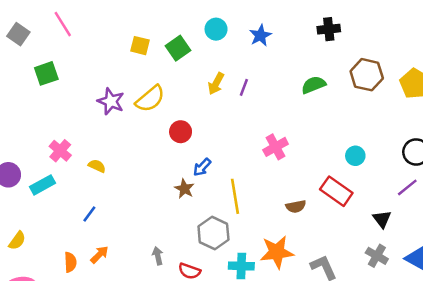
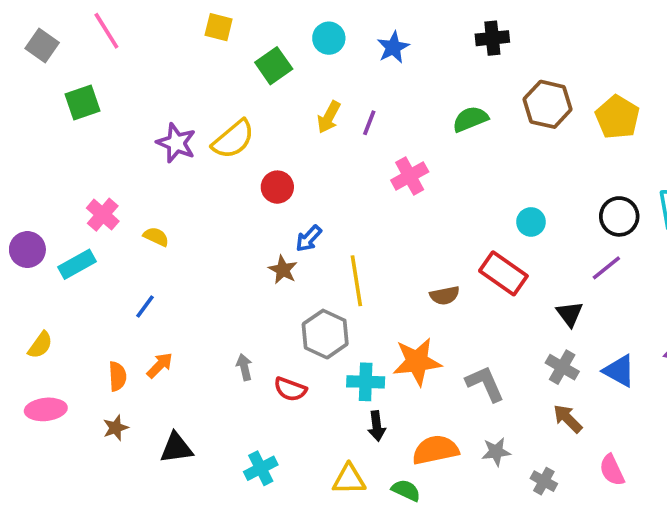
yellow square: (140, 46) -> (219, 27), moved
pink cross: (276, 147) -> (410, 176), moved

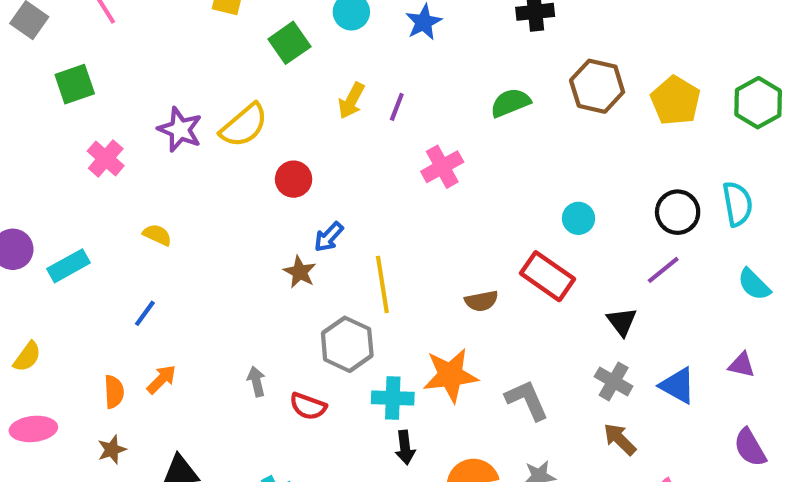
pink cross: (103, 215) -> (106, 158), moved

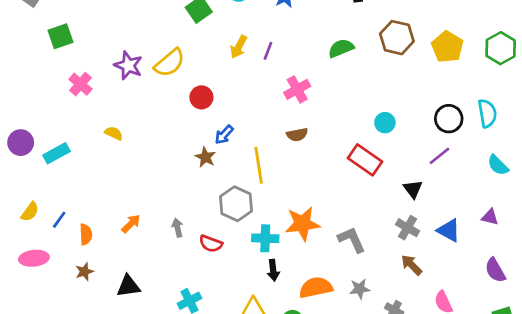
brown semicircle: (481, 301) -> (297, 135), moved
blue line: (145, 313) -> (59, 220), moved
orange arrow: (161, 379) -> (131, 224), moved

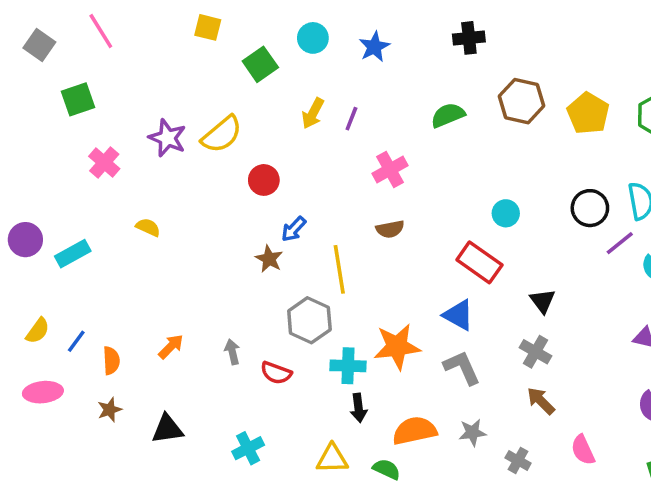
purple line: (439, 156) -> (620, 243), moved
blue triangle: (449, 230) -> (458, 315), moved

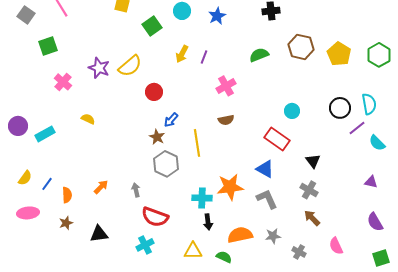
gray hexagon: (309, 320) -> (166, 164), moved
red semicircle: (276, 373) -> (155, 217), moved, size x1.5

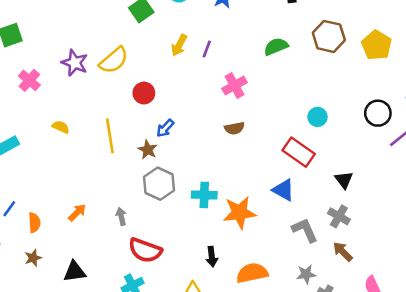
yellow line: (197, 143) -> (110, 136), moved
cyan cross: (202, 198) -> (204, 195), moved
gray L-shape: (267, 199) -> (305, 230), moved
gray star: (273, 236) -> (306, 274), moved

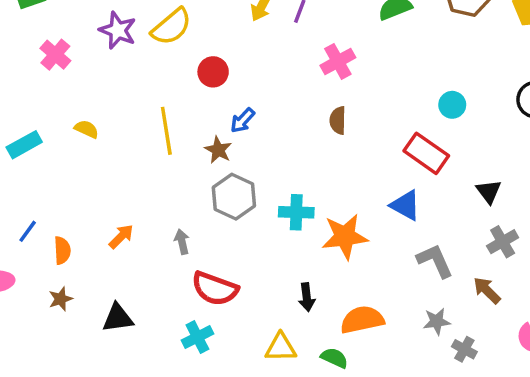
yellow semicircle: (61, 127) -> (87, 129), moved
brown semicircle: (234, 128) -> (338, 120), turned 102
gray cross: (339, 216) -> (503, 242), moved, turned 30

